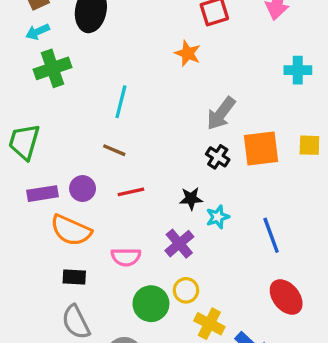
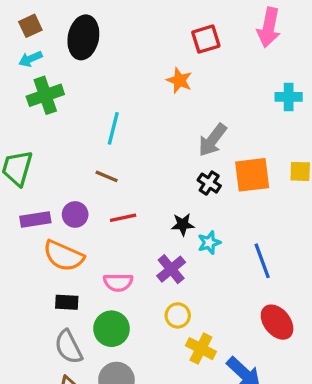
green circle: (151, 304) -> (112, 329), moved

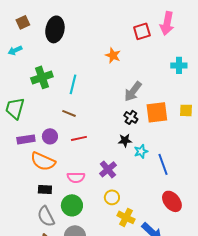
red square: (206, 39) -> (142, 31), moved
cyan arrow: (30, 59) -> (15, 50), moved
green cross: (45, 95) -> (42, 77), moved
black star: (183, 224) -> (125, 140), moved
cyan star: (209, 243) -> (141, 151), moved

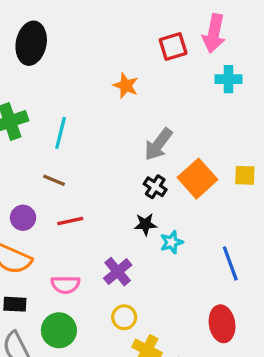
cyan cross: (179, 65) -> (229, 79), moved
orange square: (157, 112) -> (198, 179), turned -35
blue line: (163, 164) -> (230, 263), moved
red ellipse: (172, 201) -> (222, 324), turned 30

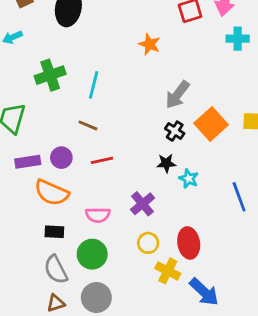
cyan star: (171, 242) -> (189, 179), turned -30
red ellipse: (222, 324) -> (189, 243), moved

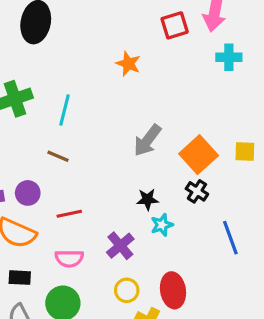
gray arrow: (177, 95) -> (147, 140), moved
black cross: (175, 131) -> (197, 191), moved
red line: (102, 160) -> (69, 214), moved
cyan star: (189, 179) -> (162, 225), moved, turned 30

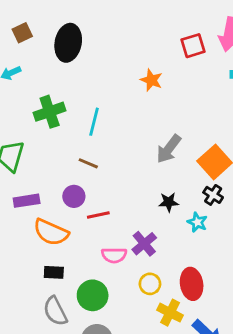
purple circle: (28, 193) -> (74, 196), moved
cyan star: (162, 225) -> (197, 222), moved, turned -30
pink semicircle: (69, 258) -> (114, 255), moved

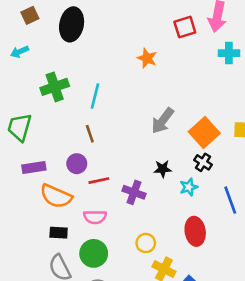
brown line: (88, 163) -> (90, 134), turned 48
cyan star: (197, 222) -> (189, 187), turned 30
purple cross: (144, 244) -> (134, 192), moved, turned -30
pink semicircle: (114, 255) -> (95, 217), moved
red ellipse: (192, 284) -> (195, 231), moved

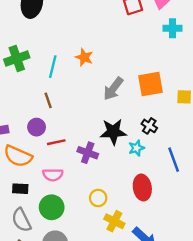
orange star: (147, 58) -> (84, 57), moved
orange square: (204, 132) -> (150, 84), moved, turned 32
black star: (163, 169) -> (113, 132), size x1.6

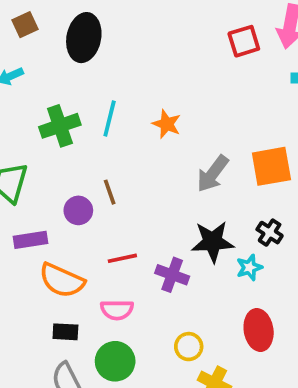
cyan line: (53, 67) -> (110, 118), moved
purple circle: (37, 127) -> (78, 210), moved

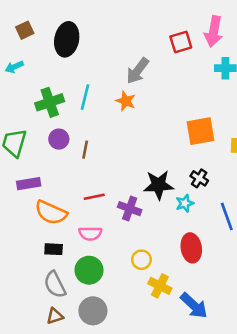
gray arrow: (213, 174) -> (138, 71), moved
brown line: (110, 192) -> (85, 150), turned 30
purple circle: (78, 210) -> (59, 139), moved

